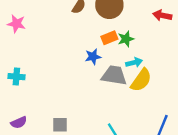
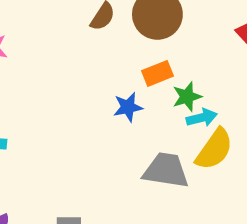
green star: (126, 39) -> (187, 97), moved
gray trapezoid: (114, 75) -> (166, 170), moved

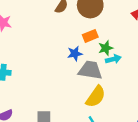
yellow semicircle: (214, 149) -> (96, 97), moved
gray trapezoid: (166, 170) -> (90, 70), moved

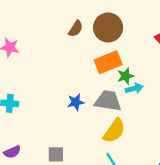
orange rectangle: (90, 36) -> (108, 62), size x1.5
blue star: (75, 54) -> (76, 102), moved

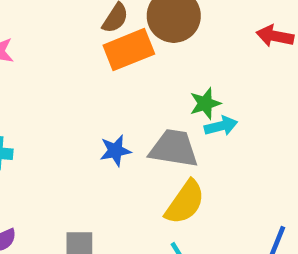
orange rectangle: (108, 62) -> (129, 50), moved

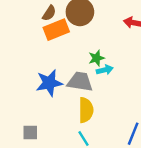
blue star: (115, 151) -> (49, 83), size x1.6
yellow semicircle: (185, 202) -> (86, 110), turned -35

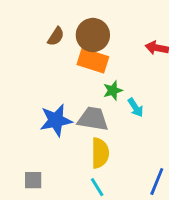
orange rectangle: (56, 30) -> (93, 61), moved, turned 40
cyan arrow: (105, 70) -> (136, 108), moved, turned 70

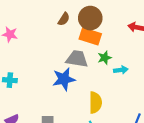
cyan arrow: (136, 108) -> (121, 70), turned -64
gray trapezoid: (93, 119) -> (77, 59), moved

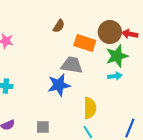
brown circle: (90, 18) -> (110, 32), moved
green star: (105, 58) -> (117, 56), moved, size x1.6

